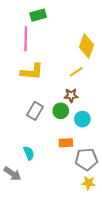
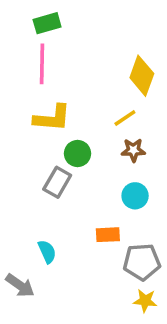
green rectangle: (38, 15) -> (47, 23), moved
brown star: (71, 95) -> (133, 150), moved
green circle: (61, 111) -> (78, 154), moved

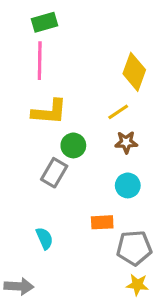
gray arrow: (20, 285) -> (19, 286), moved, turned -32

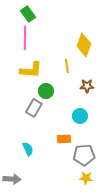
green rectangle: (45, 22) -> (28, 14), turned 70
yellow line: (118, 112) -> (67, 66), moved, turned -64
brown star: (126, 142) -> (87, 86), moved

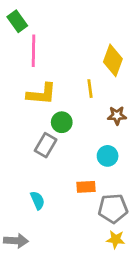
green rectangle: (28, 14) -> (17, 21), moved

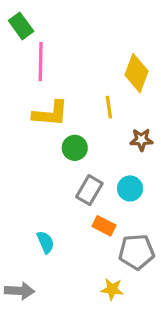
gray rectangle: (46, 145) -> (89, 190), moved
orange rectangle: (86, 187) -> (104, 226), turned 30
yellow star: (116, 239) -> (112, 289), moved

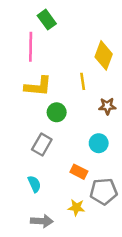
green rectangle: (21, 26) -> (47, 20), moved
gray rectangle: (89, 190) -> (42, 144), moved
yellow star: (112, 289) -> (76, 207), moved
gray arrow: (19, 291) -> (42, 221), moved

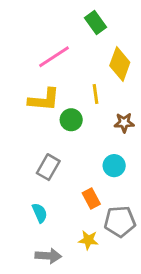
green rectangle: (47, 20) -> (96, 22), moved
pink line: (31, 47) -> (54, 57), moved, turned 56
green circle: (57, 112) -> (71, 120), moved
orange rectangle: (79, 172) -> (91, 199), turned 35

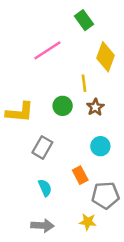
yellow L-shape: (44, 100) -> (20, 112), moved
brown star: (124, 123) -> (95, 107), moved, turned -30
cyan semicircle: (40, 213) -> (45, 188), moved
yellow star: (88, 240) -> (88, 222), moved

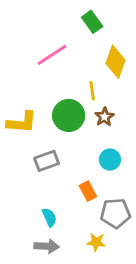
green circle: (63, 106) -> (69, 115), size x1.5
gray rectangle: (42, 147) -> (47, 161), turned 40
cyan semicircle: (45, 188) -> (49, 217), moved

